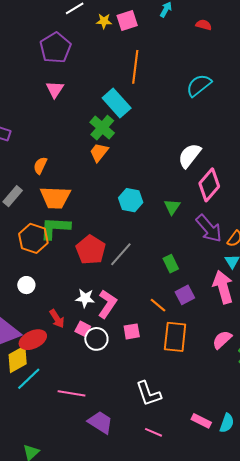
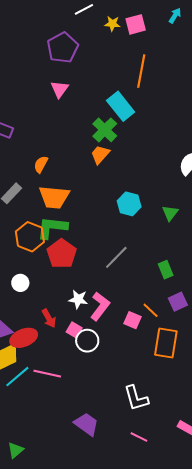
red pentagon: (91, 250) -> (62, 254), moved
pink square: (132, 331) -> (132, 320), moved, turned 30
pink line: (72, 393) -> (47, 374), moved

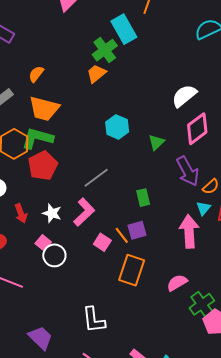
purple square: (178, 302) -> (137, 230), moved
pink L-shape: (100, 306) -> (84, 212), moved
red arrow: (49, 318) -> (21, 213), moved

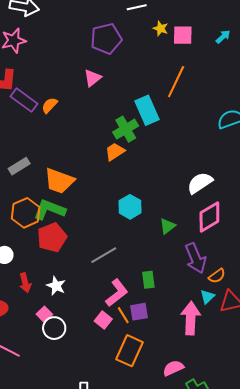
orange semicircle: (36, 74) -> (50, 105), moved
pink L-shape: (84, 212) -> (117, 293), moved

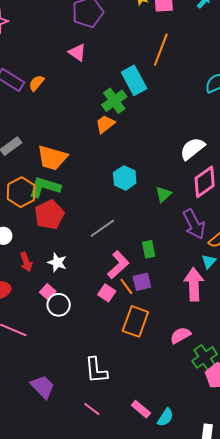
pink triangle: (93, 78) -> (77, 52), turned -42

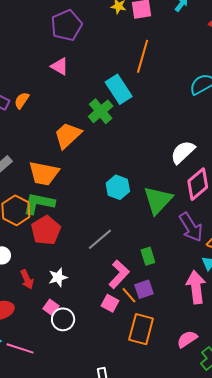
orange trapezoid: (105, 124) -> (68, 135), moved, size x1.4
green triangle: (163, 194) -> (158, 200), size x1.8
white star: (57, 263) -> (58, 277), turned -30

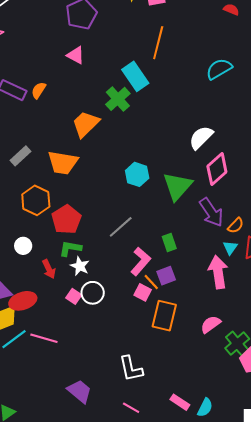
green L-shape: (39, 203) -> (70, 248), moved, size x0.7
white star: (58, 277) -> (80, 266), turned -30
pink square: (110, 303) -> (143, 292), moved
white circle: (63, 319) -> (93, 293), moved

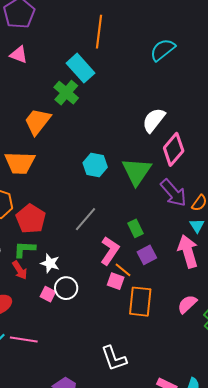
green L-shape: (70, 248) -> (24, 249), moved
purple square: (166, 276) -> (147, 255), moved

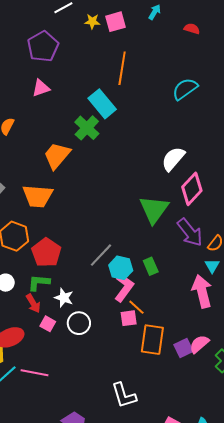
pink triangle: (19, 55) -> (41, 88), turned -42
cyan hexagon: (95, 165) -> (121, 268), moved
purple square: (147, 255) -> (184, 348), moved
pink square: (116, 281) -> (129, 318), turned -30
pink square: (48, 294) -> (48, 324), moved

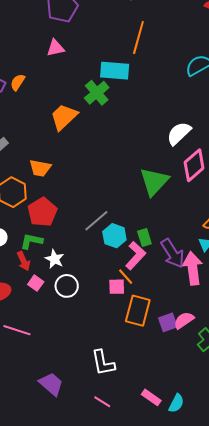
cyan rectangle: (102, 104) -> (115, 71), turned -52
orange trapezoid: (38, 196) -> (40, 168), moved, size x0.7
purple arrow: (190, 232) -> (173, 253), moved
pink L-shape: (124, 288) -> (136, 256), moved

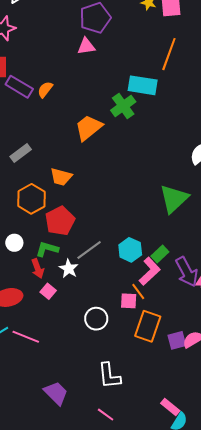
pink triangle: (55, 48) -> (86, 46), moved
gray line: (96, 221) -> (89, 250), moved
green rectangle: (144, 238) -> (160, 254), turned 60
white circle: (67, 286) -> (96, 319), moved
pink rectangle: (151, 397) -> (170, 407), moved

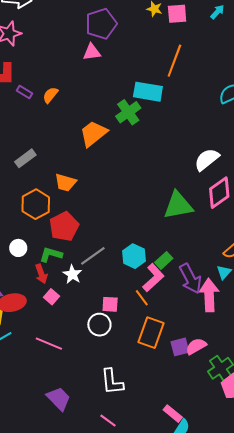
purple rectangle: (19, 87) -> (25, 92), size x0.6
green triangle: (174, 199) -> (178, 205), turned 32
pink square: (129, 301) -> (110, 304), moved
pink line: (26, 337) -> (49, 344), moved

